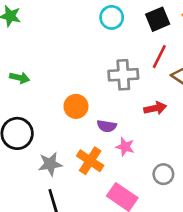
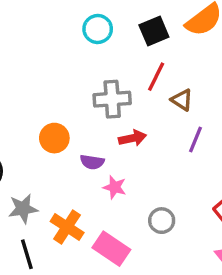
red arrow: (155, 108) -> (132, 138), moved
orange cross: (90, 161) -> (67, 227), moved

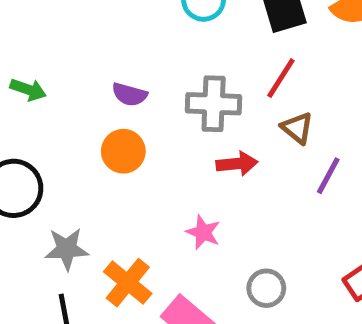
brown triangle: (182, 100) -> (297, 128), moved
purple semicircle: (92, 162) -> (130, 94), moved

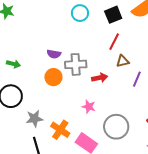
green arrow: (28, 90) -> (13, 64), moved
gray cross: (214, 104) -> (76, 64), moved
brown triangle: (297, 128) -> (123, 61), turned -48
gray circle: (266, 288) -> (116, 127), size x1.6

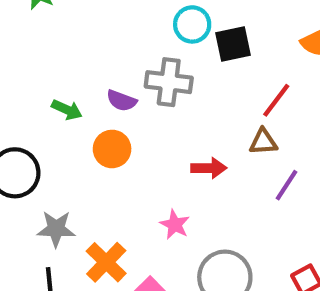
black square: (113, 15) -> (233, 44), moved
red line: (114, 42) -> (276, 100), moved
green arrow: (13, 64) -> (67, 110), moved
gray cross: (76, 64) -> (169, 82), moved

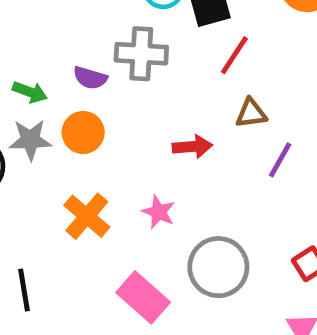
red line: (276, 100) -> (234, 55), moved
gray star: (56, 229) -> (30, 140), moved
orange cross: (106, 262) -> (87, 216), moved

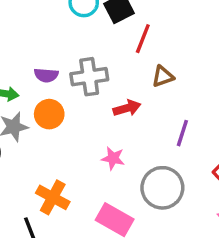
gray cross: (141, 54) -> (89, 77), moved
purple line: (280, 160) -> (182, 133), moved
orange cross: (87, 216) -> (53, 197), moved

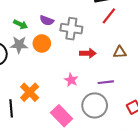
brown triangle: (163, 76) -> (120, 52), moved
purple line: (182, 133) -> (106, 82), moved, turned 49

